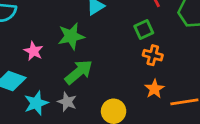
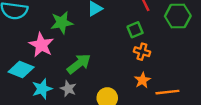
green star: (71, 36) -> (62, 23), moved
pink star: (34, 51) -> (41, 45), size x1.5

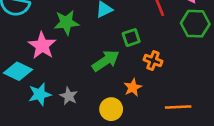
green square: (135, 30) -> (131, 38), moved
green arrow: (79, 64) -> (106, 61), moved
orange star: (142, 80) -> (133, 87), moved

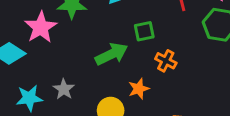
cyan star: (40, 94) -> (29, 98), moved

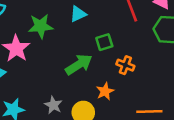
gray star: (64, 89) -> (53, 105), moved

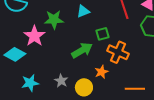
orange cross: (125, 65) -> (118, 52), size x1.5

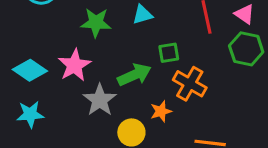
pink star: (34, 36) -> (74, 65), moved
gray star: (61, 81) -> (100, 100), moved, size x1.5
cyan star: (30, 83) -> (30, 114), moved

